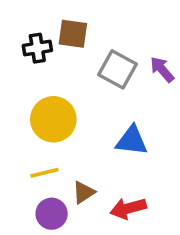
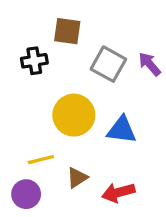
black cross: (37, 48) -> (34, 61), moved
yellow circle: (53, 119) -> (74, 115), moved
purple circle: (52, 214) -> (26, 194), moved

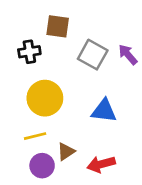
yellow circle: (74, 115) -> (45, 98), moved
purple circle: (26, 194) -> (42, 166), moved

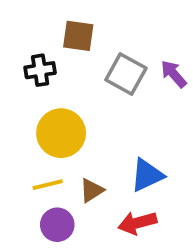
blue triangle: (104, 111) -> (147, 175), moved, turned -32
brown triangle: (66, 152) -> (92, 190), moved

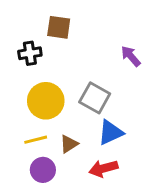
gray square: (126, 74) -> (95, 98), moved

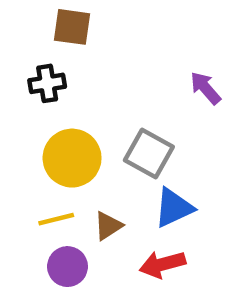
brown square: (59, 27) -> (72, 27), moved

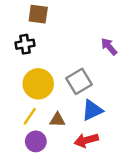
gray square: (149, 154) -> (79, 81), turned 30
yellow line: (56, 219) -> (30, 116), turned -42
brown triangle: (108, 226) -> (57, 120), turned 35

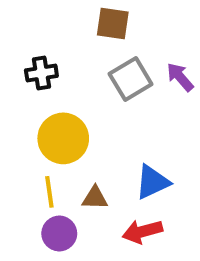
brown square: (38, 14) -> (113, 24), moved
gray square: (79, 81) -> (131, 79), moved
yellow line: (30, 116) -> (49, 192), turned -42

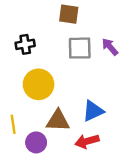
gray square: (131, 79) -> (80, 48), turned 30
yellow line: (49, 192) -> (13, 124), moved
brown triangle: (95, 198) -> (58, 121), size x1.5

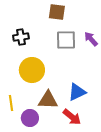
red arrow: (87, 141) -> (72, 117), turned -126

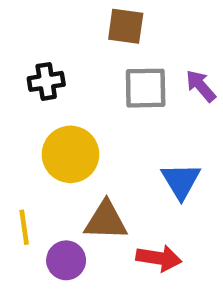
blue triangle: (77, 92) -> (181, 181), moved, turned -36
red arrow: (72, 117) -> (159, 258), turned -30

